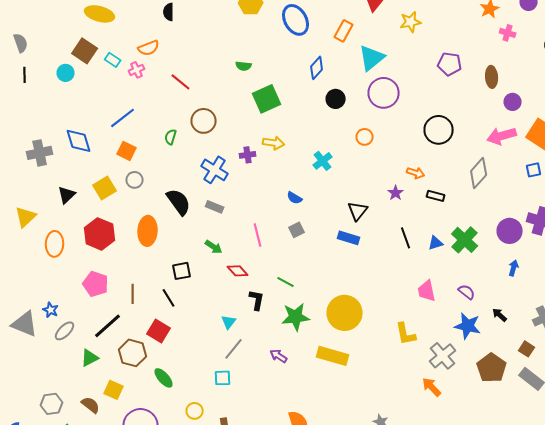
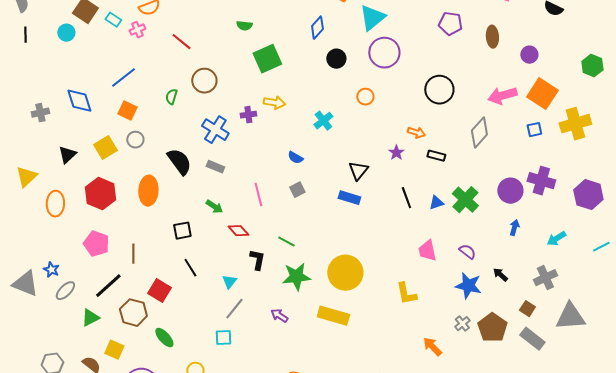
purple circle: (513, 102) -> (529, 55), moved
gray cross: (40, 153) -> (40, 113), size x0.7
black line: (169, 298) -> (190, 268), moved
gray cross: (443, 356) -> (462, 324), moved, size x0.6

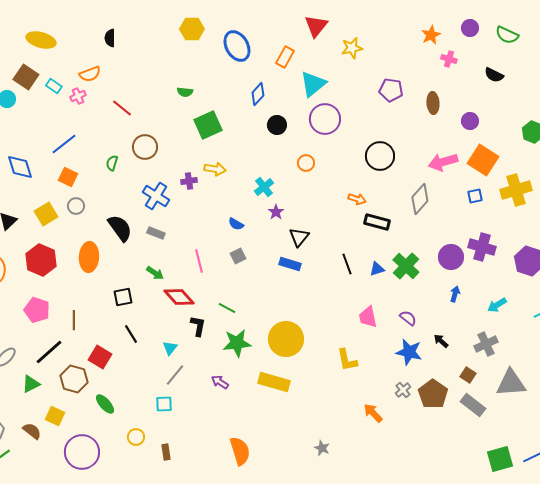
purple star: (396, 153) -> (276, 212), moved
black rectangle: (436, 156) -> (377, 222), size x1.4
red diamond: (238, 231) -> (179, 297), size x1.4

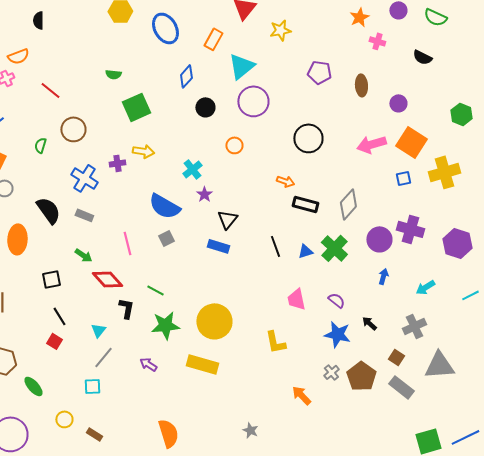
gray diamond: (420, 199) -> (348, 204), moved
blue semicircle: (236, 224) -> (164, 206), size x2.0
red square: (100, 357) -> (54, 341), moved, size x0.7
brown rectangle: (166, 452) -> (94, 434), turned -49

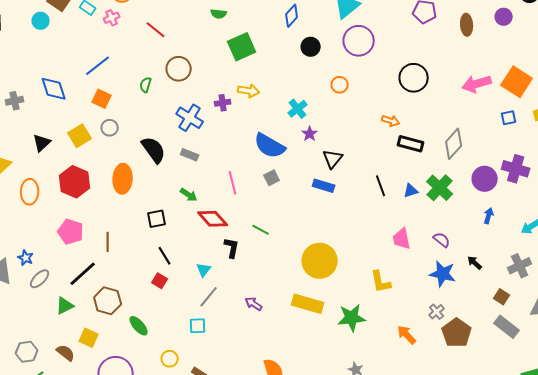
purple circle: (398, 103) -> (504, 17), moved
green star: (165, 325) -> (352, 318), moved
brown pentagon: (361, 376) -> (457, 333), moved

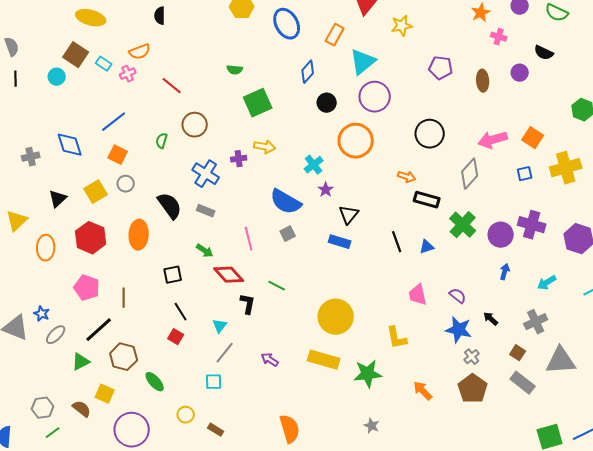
orange square: (517, 82) -> (533, 138), size x0.7
orange circle: (340, 85) -> (356, 141), size x2.0
gray diamond: (454, 144) -> (470, 174), moved
green cross: (440, 188) -> (463, 225), moved
gray cross: (437, 312) -> (472, 357), moved

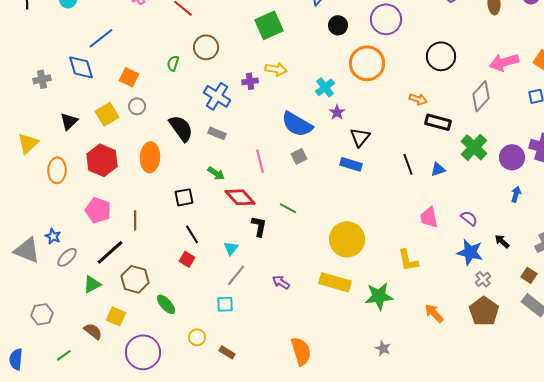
blue line: (114, 122) -> (101, 38), moved
gray hexagon: (43, 408) -> (42, 314), moved

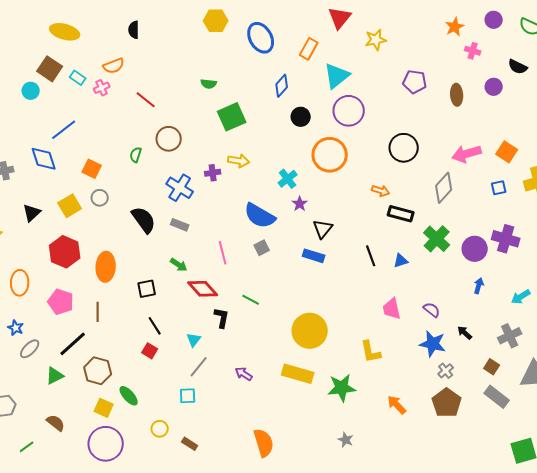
orange ellipse: (150, 157) -> (106, 267), moved
orange ellipse: (57, 170) -> (20, 283), moved
yellow square: (116, 316) -> (104, 408), moved

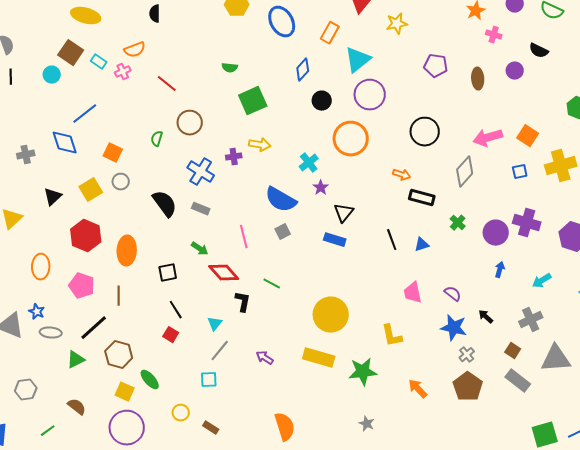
green cross: (437, 239) -> (458, 223), size x0.6
gray ellipse: (30, 349) -> (51, 333), turned 50

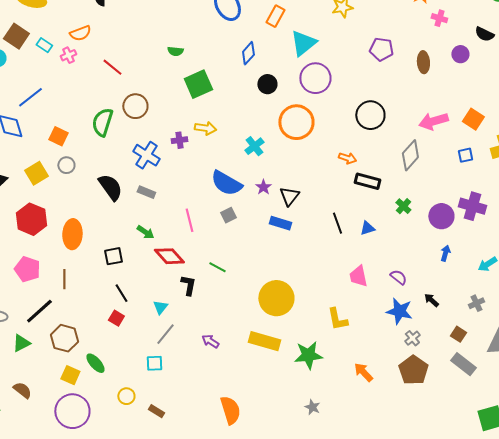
green semicircle: (157, 139) -> (102, 122), size x1.8
purple star: (321, 188) -> (263, 187), moved
gray cross: (531, 320) -> (476, 303), size x0.7

